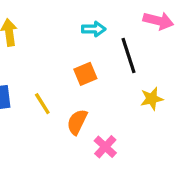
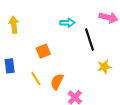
orange square: (85, 74) -> (43, 51), moved
yellow line: (42, 104) -> (36, 78), moved

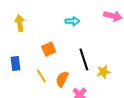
black line: (90, 40) -> (84, 59), moved
yellow star: (104, 67) -> (104, 72), moved

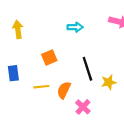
yellow line: (41, 76) -> (41, 87), turned -64

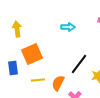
orange square: (49, 58) -> (32, 54), moved, size x1.5
black line: (87, 69) -> (79, 64), turned 55

